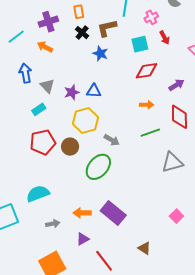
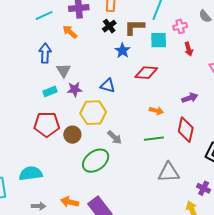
cyan square: (140, 44) -> (159, 40), moved
red diamond: (147, 71) -> (146, 73), moved
purple star: (72, 92) -> (75, 89), moved

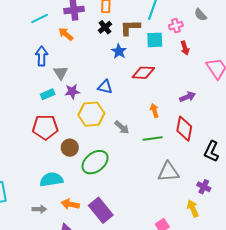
orange arrow: (156, 111) -> (154, 111), turned -120
brown circle: (72, 135) -> (70, 148), moved
gray arrow: (115, 137) -> (122, 127), moved
cyan semicircle: (31, 173) -> (51, 179), moved

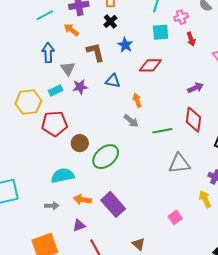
brown L-shape: (130, 28) -> (95, 52), moved, turned 80
orange arrow: (154, 111) -> (137, 100), moved
yellow hexagon: (91, 114) -> (28, 102), moved

